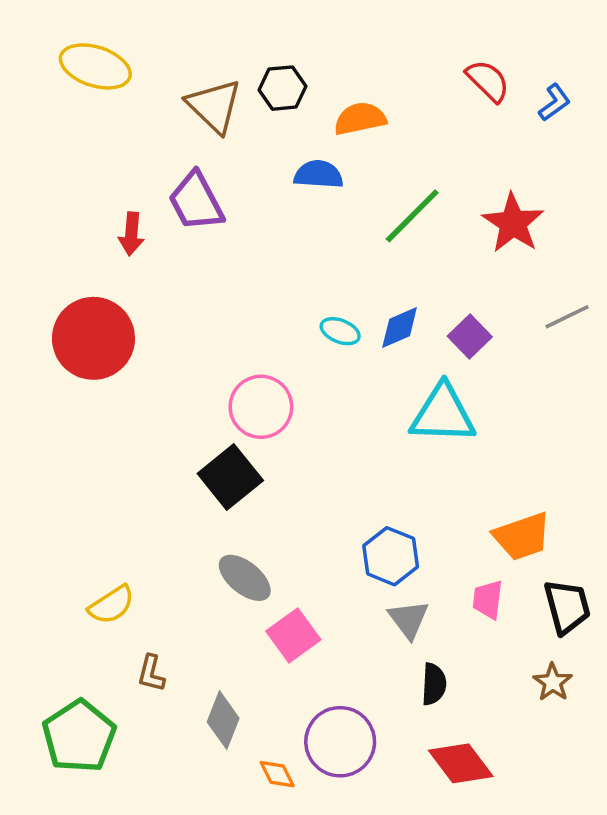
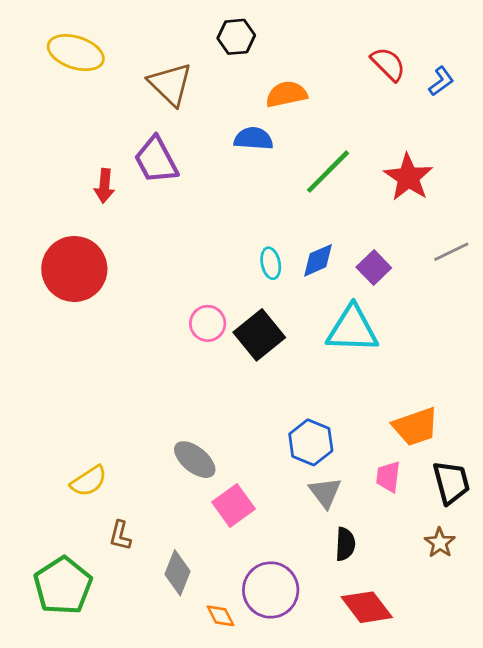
black hexagon: (283, 88) -> (236, 37), moved
cyan ellipse: (340, 331) -> (271, 263), turned 56
pink circle: (261, 407) -> (208, 323), size x0.7
black square: (230, 477) -> (259, 335), moved

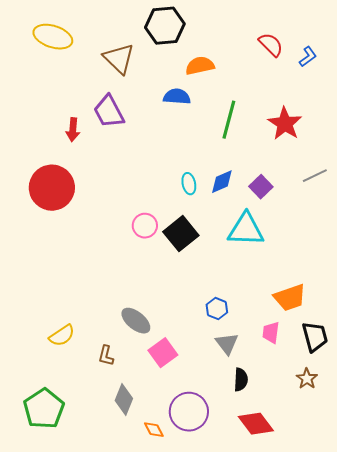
black hexagon: (236, 37) -> (165, 26), size x1.5
green line: (328, 172) -> (229, 120), turned -30
blue hexagon: (311, 442) -> (217, 309), size x0.7
brown L-shape: (120, 536) -> (106, 356), moved

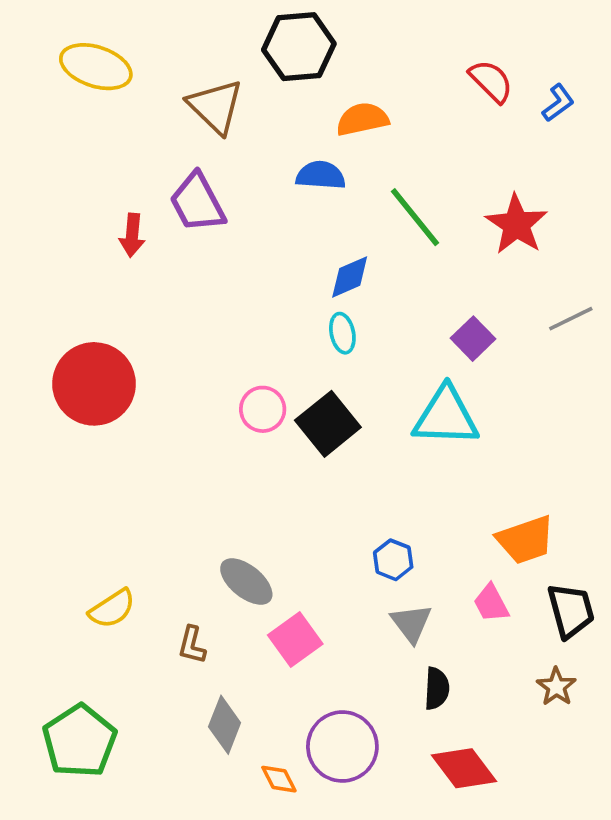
green line: (229, 120) -> (415, 217), turned -54
blue diamond: (222, 182) -> (350, 277), moved
red circle: (52, 188) -> (94, 384), moved
pink trapezoid: (271, 333) -> (491, 603), turned -35

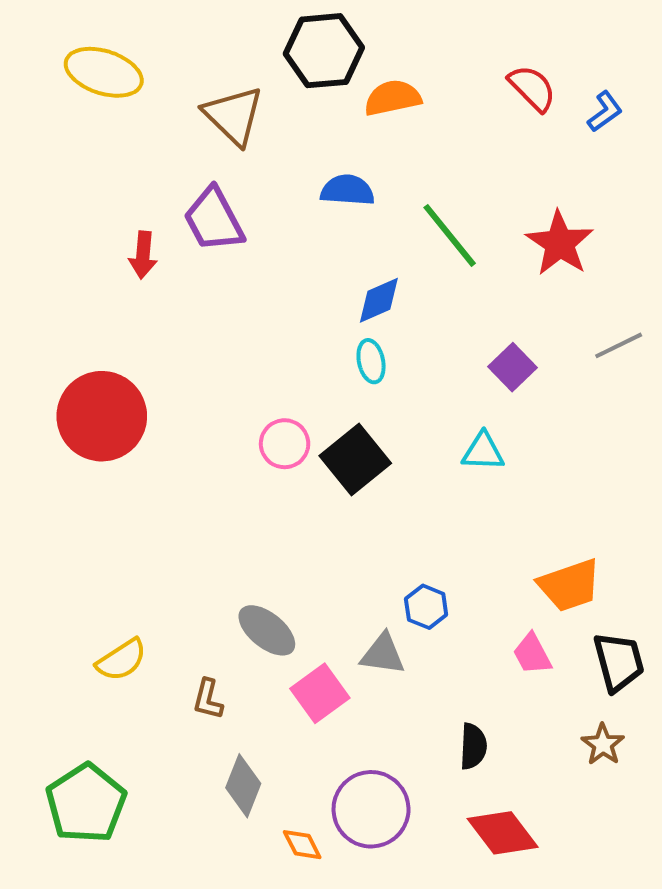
orange semicircle: (362, 119) -> (393, 98), moved
cyan triangle: (446, 417) -> (483, 452), size x0.6
gray triangle: (411, 623) -> (383, 654), moved, turned -45

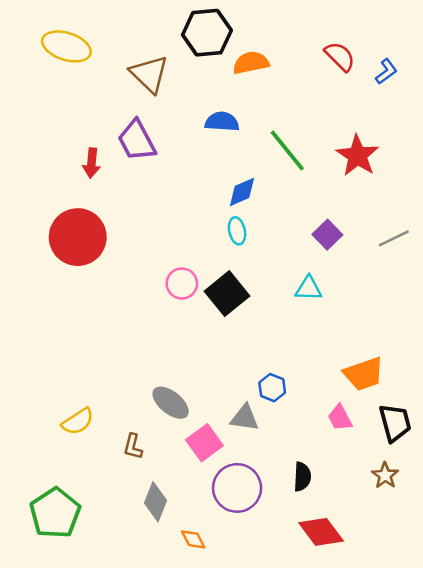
gray line: (619, 345) -> (394, 238), moved
red circle: (102, 416) -> (78, 237), moved
purple circle: (371, 809) -> (237, 488), moved

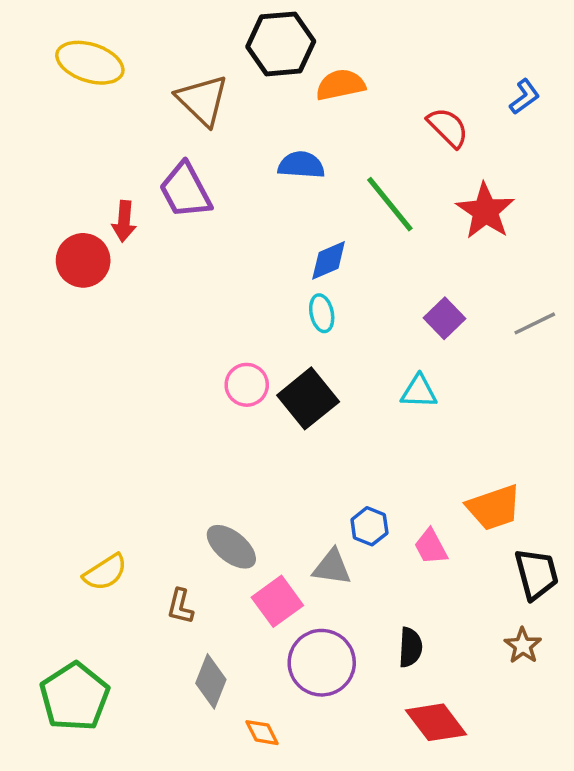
red semicircle: (340, 56) -> (448, 127), moved
red circle: (78, 237) -> (83, 260), moved, size x0.7
pink trapezoid: (340, 418) -> (431, 547), moved

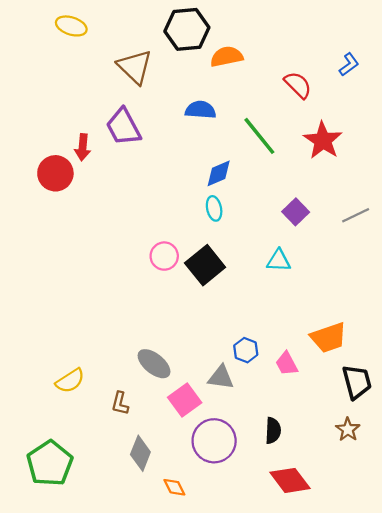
yellow ellipse: (90, 63) -> (71, 26), moved, size x0.7

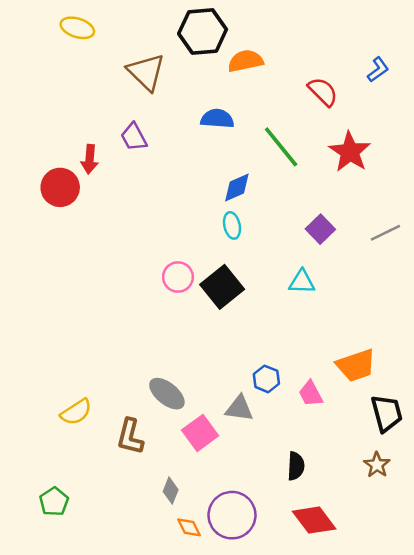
purple trapezoid: (123, 127) -> (134, 137), size x0.7
brown L-shape: (120, 403) -> (130, 437), size x1.4
purple circle: (214, 441) -> (232, 515), moved
gray diamond: (140, 453) -> (171, 491), moved, size x0.7
green pentagon: (50, 463) -> (54, 502), size x0.6

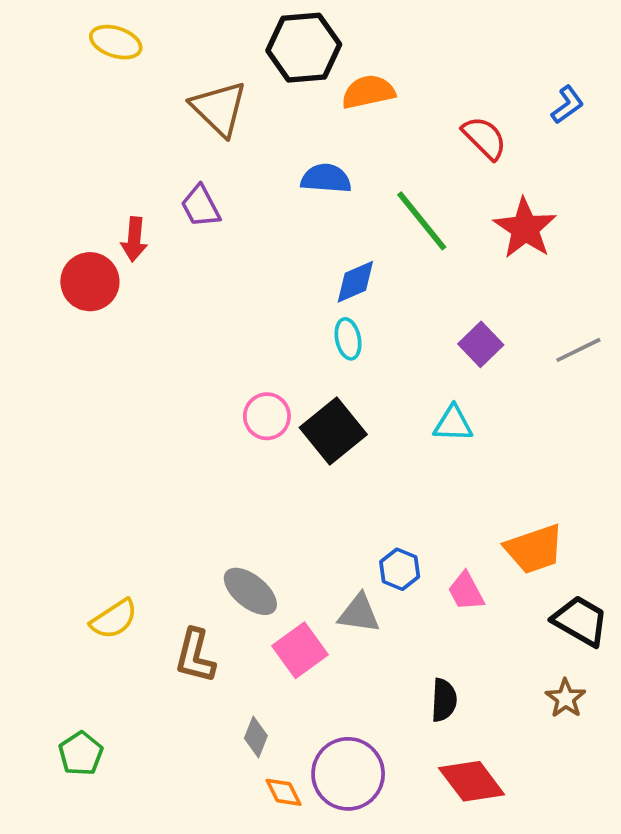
black trapezoid: (387, 413) -> (580, 621), turned -45

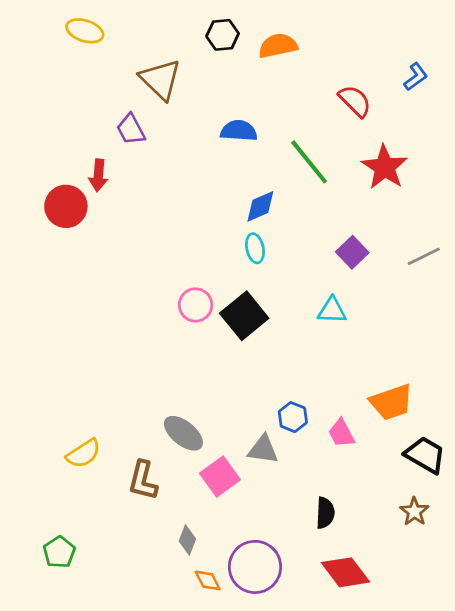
black hexagon: (304, 48) -> (223, 35), size x0.6
orange semicircle: (368, 92) -> (278, 46), moved
purple trapezoid: (201, 206) -> (131, 129), moved

